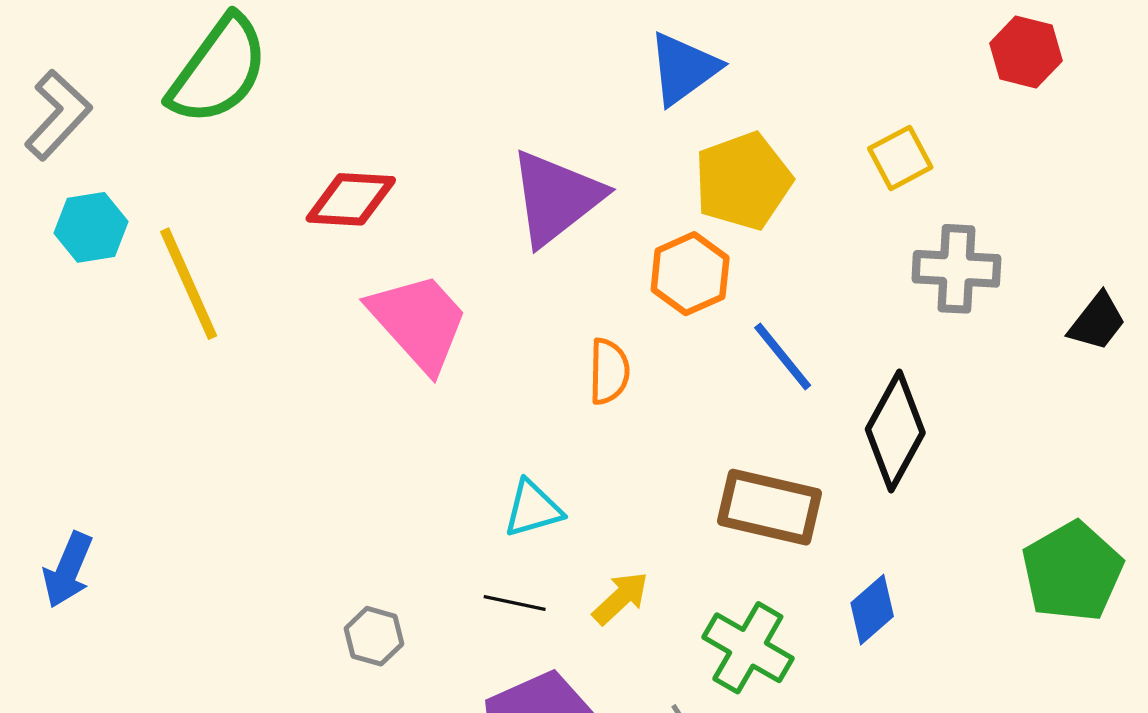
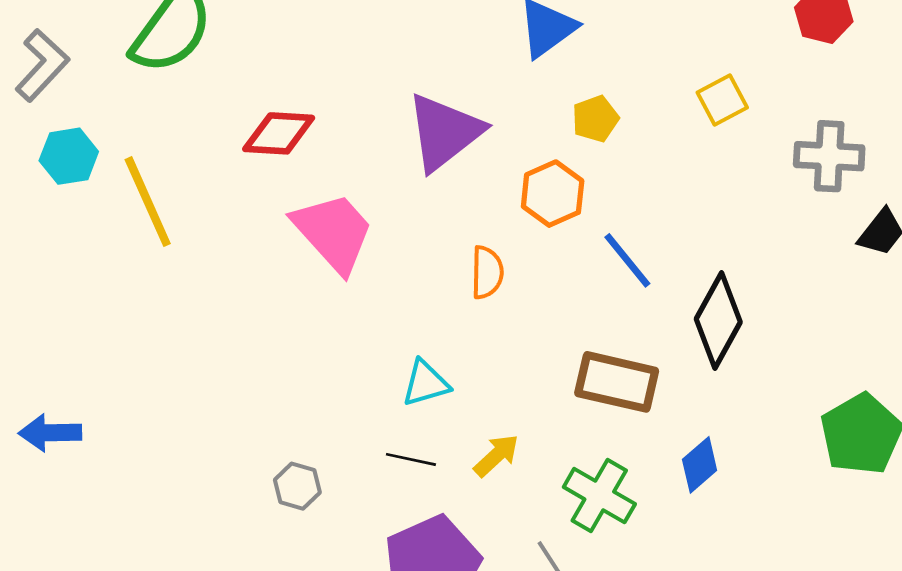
yellow pentagon: (743, 181) -> (595, 119), size x0.6
gray cross: (956, 269) -> (829, 156), moved
blue arrow: (68, 570) -> (50, 433), turned 66

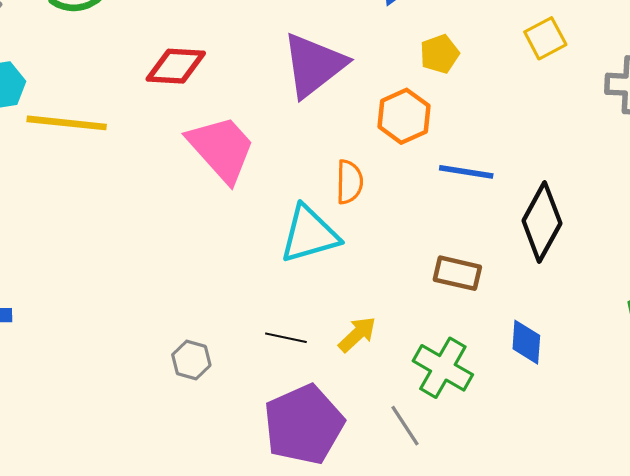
yellow line: (148, 202) -> (67, 123), turned -60
blue line: (627, 260) -> (466, 172), turned -42
brown rectangle: (617, 382) -> (457, 273), size x0.7
cyan triangle: (426, 383) -> (309, 234), moved, size x1.5
blue diamond: (700, 465) -> (526, 342), turned -45

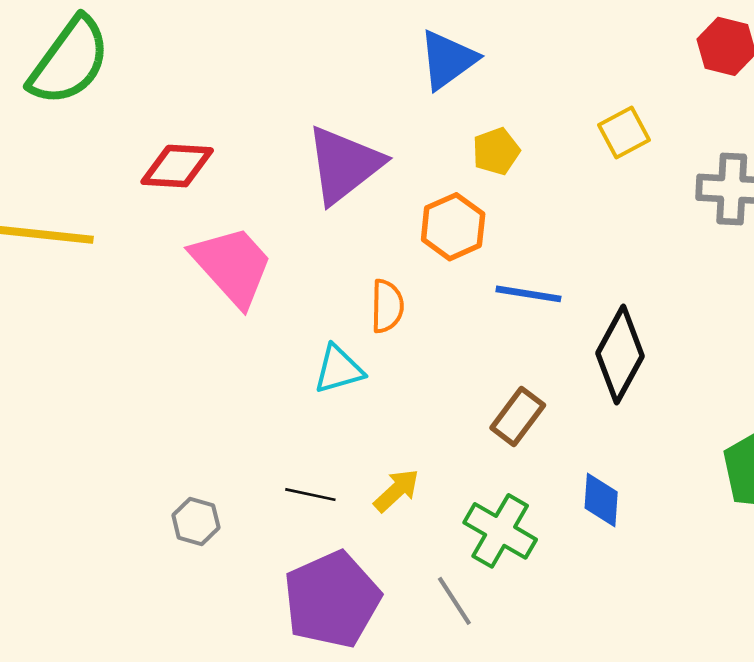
cyan triangle: (309, 234) -> (339, 369), size x0.7
brown rectangle: (457, 273) -> (518, 416), turned -66

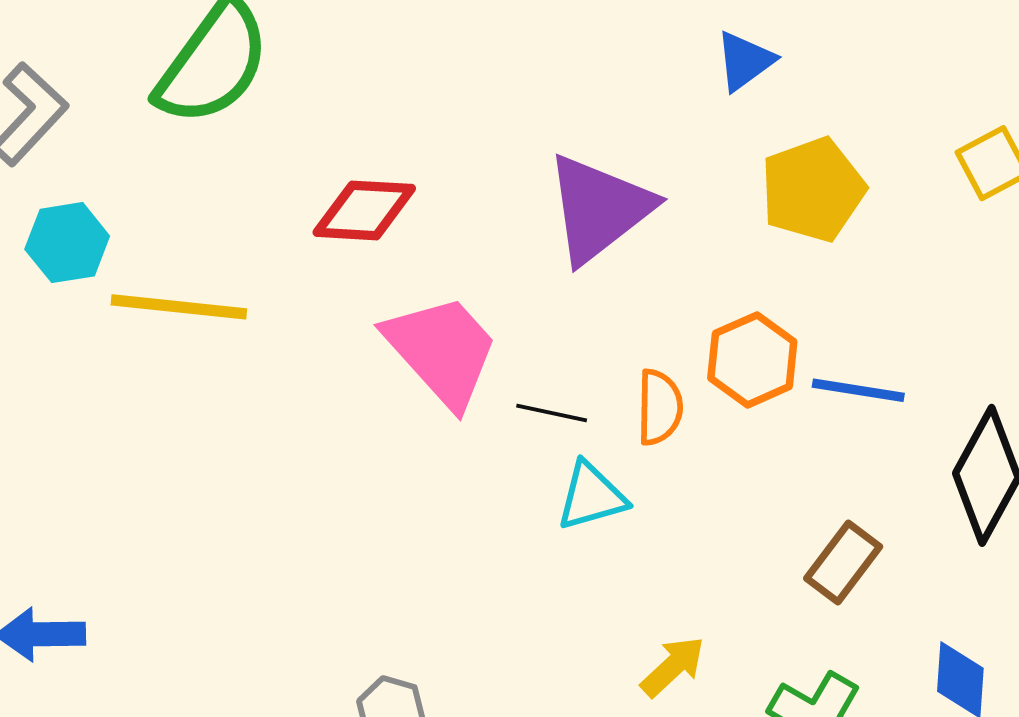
blue triangle: (448, 60) -> (745, 61), size x0.7
yellow pentagon: (496, 151) -> (813, 190), size x1.6
orange hexagon: (453, 227) -> (752, 360), moved
black line: (310, 495) -> (552, 413), moved

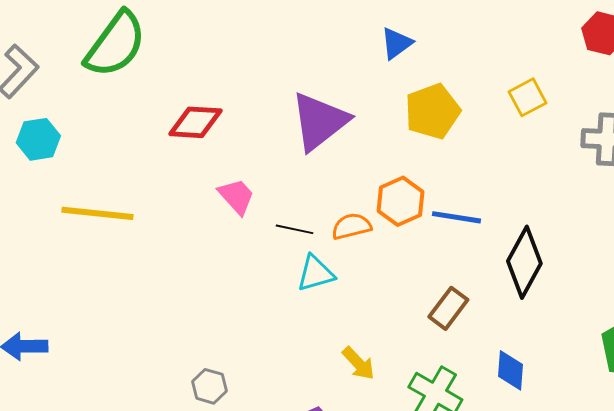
yellow line: (179, 307) -> (97, 213), moved
pink trapezoid: (442, 350) -> (236, 196), size x0.6
orange semicircle: (660, 407) -> (351, 226), turned -105
yellow arrow: (673, 667) -> (358, 363), turned 90

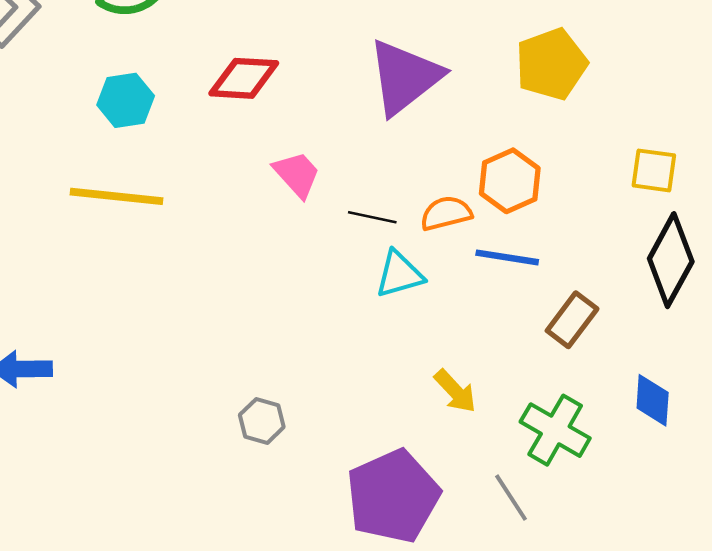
yellow square: (527, 97) -> (654, 170), moved, turned 36
cyan hexagon: (38, 139) -> (126, 100), moved
blue line: (456, 217) -> (507, 257), moved

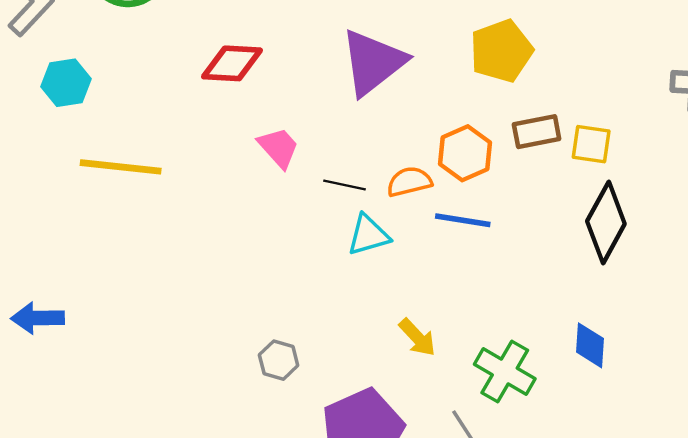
cyan hexagon: (126, 100) -> (66, 83), moved
brown rectangle: (572, 320) -> (537, 132), moved, turned 42
gray hexagon: (262, 421) -> (279, 360), moved

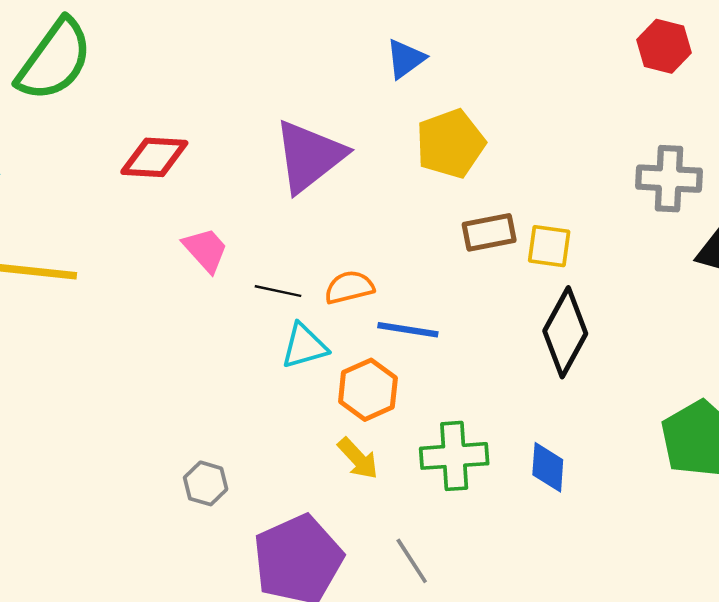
orange hexagon: (465, 153) -> (368, 390), moved
green cross: (505, 371) -> (454, 456), moved, turned -34

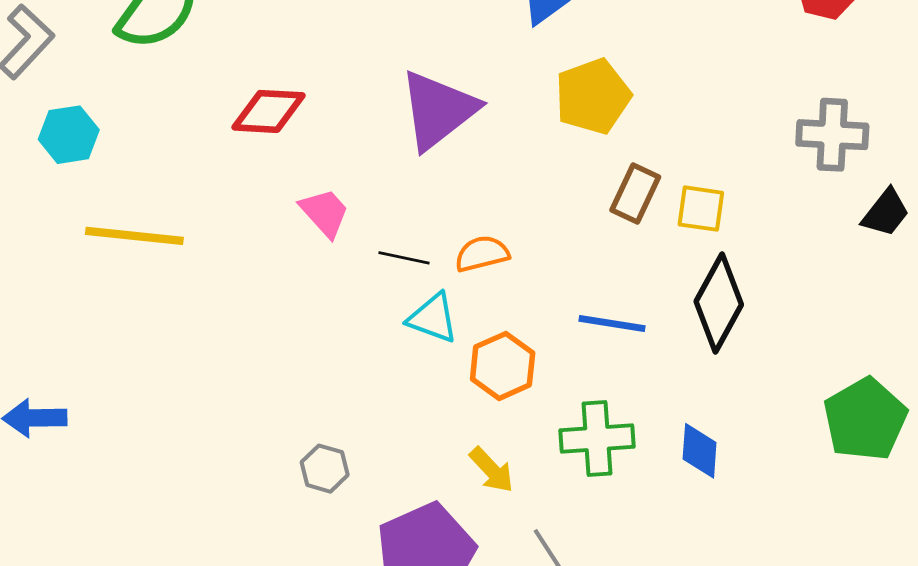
brown rectangle: (489, 232) -> (635, 194), turned -54
blue line: (408, 330) -> (612, 324), moved
cyan triangle: (304, 346) -> (433, 318), turned 36
yellow arrow: (358, 458) -> (492, 470), moved

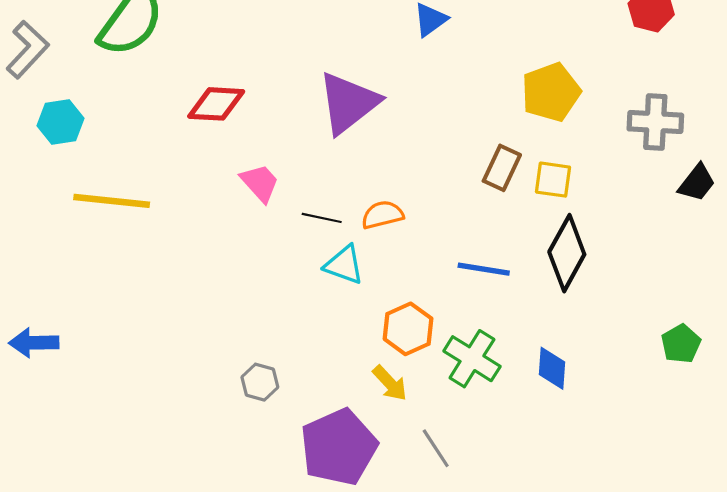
yellow pentagon: (593, 96) -> (551, 92), moved
orange hexagon: (503, 366) -> (408, 329), moved
green pentagon: (865, 419) -> (681, 344), size x0.6
green cross: (597, 438) -> (472, 359), turned 36

